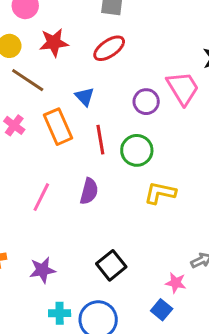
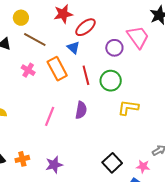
red star: (54, 43) -> (63, 14), moved
red ellipse: (109, 48) -> (86, 27), moved
black square: (111, 265) -> (112, 163), moved

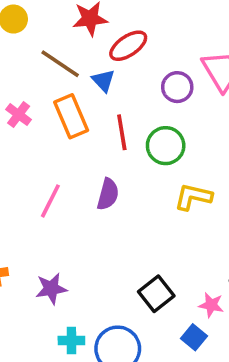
brown line: (35, 39) -> (60, 64), moved

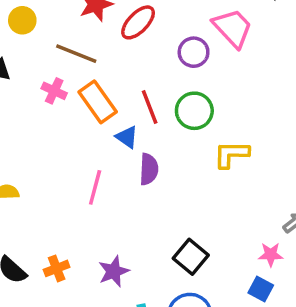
blue triangle: (103, 81) -> (127, 137), moved
pink cross: (19, 115) -> (54, 91), moved
black square: (156, 294) -> (191, 257), moved

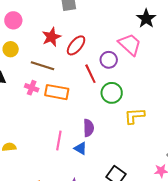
orange rectangle: (98, 102) -> (57, 92), turned -40
red line: (150, 107) -> (90, 74), moved
blue triangle: (127, 137) -> (80, 148), moved

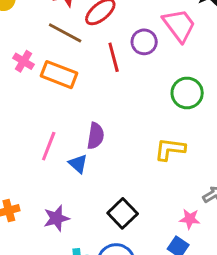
brown line: (43, 66) -> (65, 33), moved
green circle: (112, 93) -> (187, 93), moved
yellow L-shape: (134, 116) -> (170, 149), moved

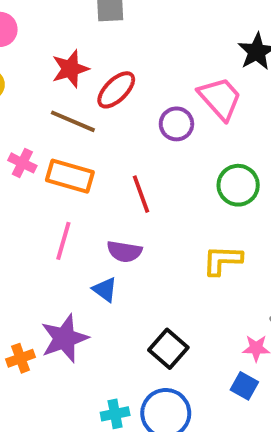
red line: (114, 57) -> (141, 194), moved
purple semicircle: (96, 136) -> (124, 251), turned 95
pink line: (49, 146) -> (63, 241), moved
purple star: (56, 218) -> (64, 338), moved, size x1.4

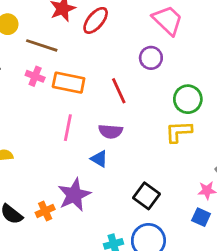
brown line: (73, 121) -> (42, 45), moved
purple circle: (176, 124) -> (151, 58), moved
green circle: (238, 185) -> (188, 99), moved

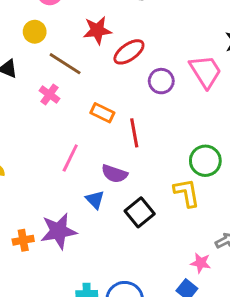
purple circle: (151, 58) -> (161, 81), moved
orange rectangle: (69, 83) -> (102, 113), moved, size x0.7
yellow L-shape: (179, 132) -> (187, 193), turned 68
black square: (146, 196) -> (140, 212), moved

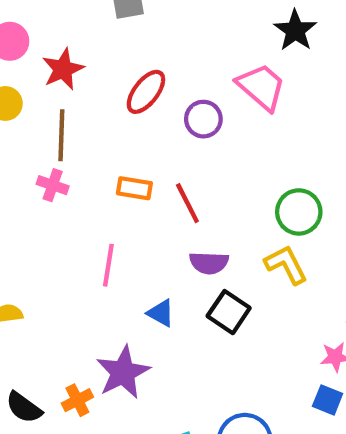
red star: (97, 30) -> (63, 69), moved
brown line: (65, 64) -> (61, 135), turned 76
purple semicircle: (114, 174) -> (209, 263), moved

